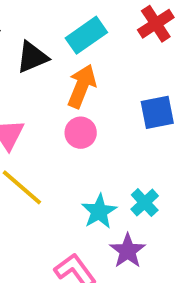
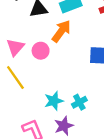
pink circle: (81, 133) -> (41, 51), moved

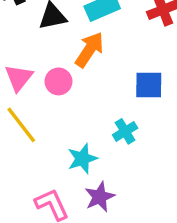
cyan cross: (79, 102) -> (125, 131), moved

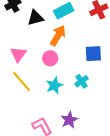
pink circle: (58, 81) -> (50, 58), moved
cyan star: (82, 159) -> (54, 85), moved

